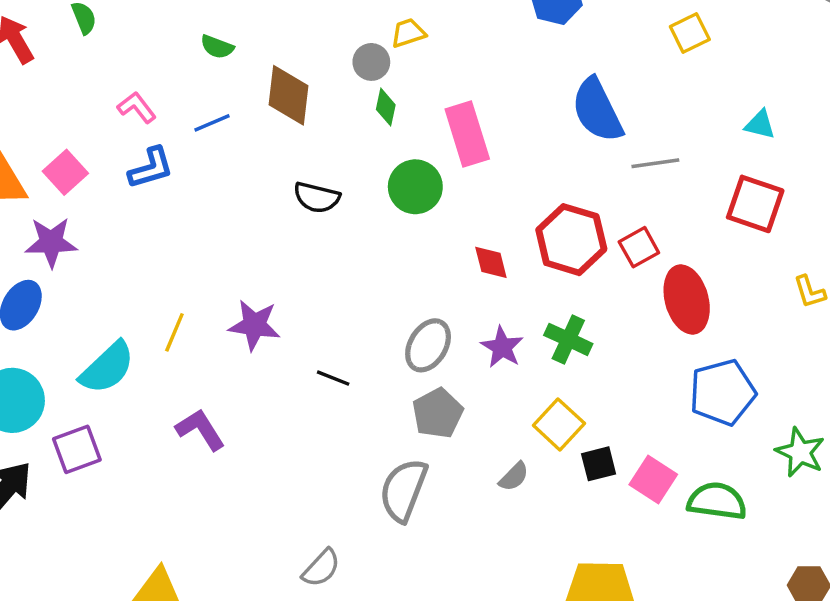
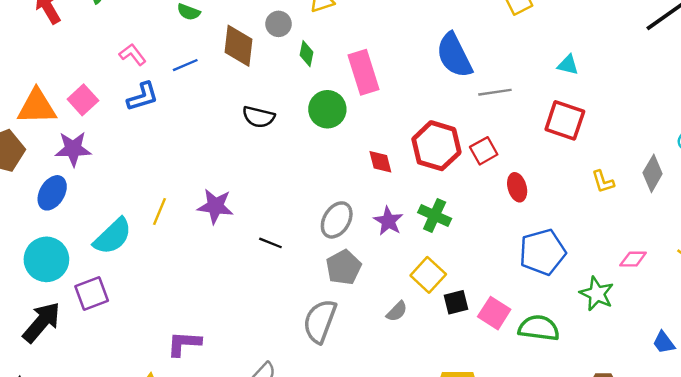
gray circle: (371, 62) -> (279, 24), moved
red ellipse: (687, 299) -> (517, 187), size x0.6
purple L-shape: (200, 430) -> (184, 344), moved, turned -54

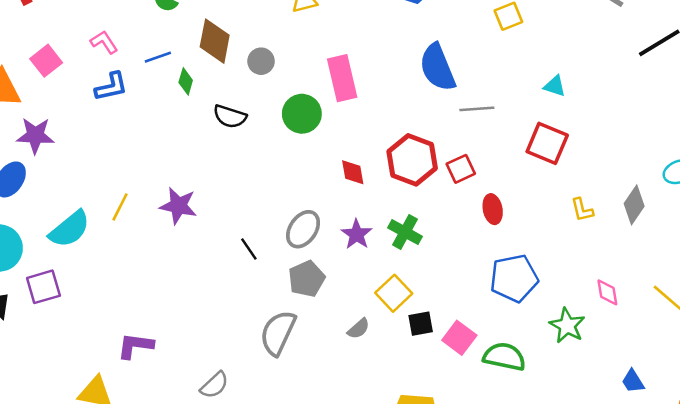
gray circle: (279, 24) -> (261, 61), moved
green diamond: (307, 54) -> (186, 81), moved
pink square: (83, 100) -> (46, 61), moved
black line: (270, 243) -> (249, 249), moved, turned 30
pink diamond: (633, 259) -> (607, 292), turned 76

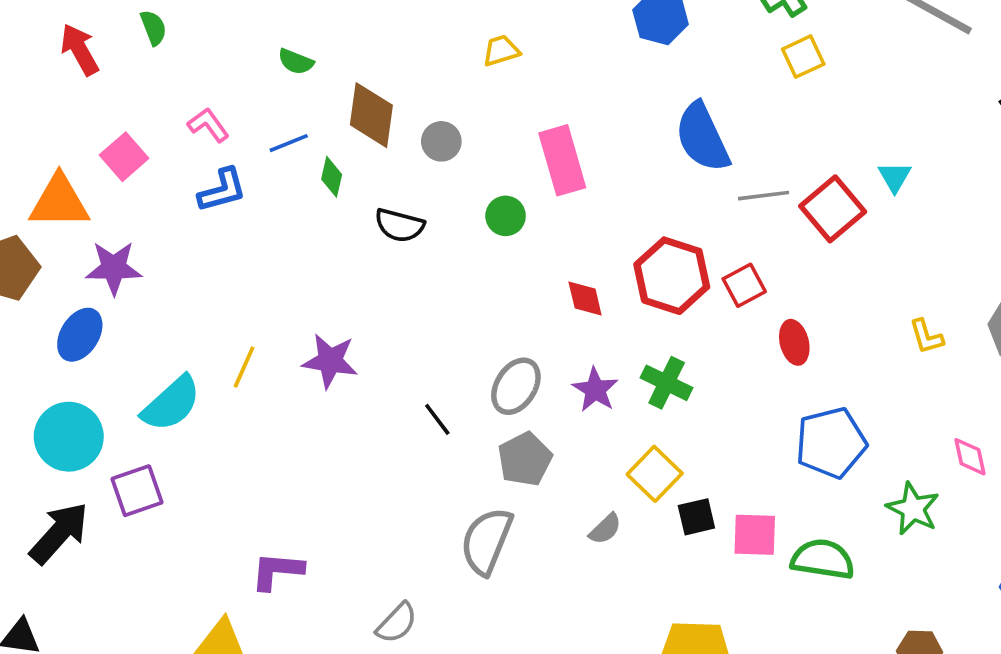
cyan triangle: (555, 86) -> (895, 177), moved, turned 45
green circle: (302, 114) -> (506, 216), size x0.7
red square: (547, 143) -> (833, 209), moved, turned 30
pink square: (459, 338) -> (755, 535), turned -32

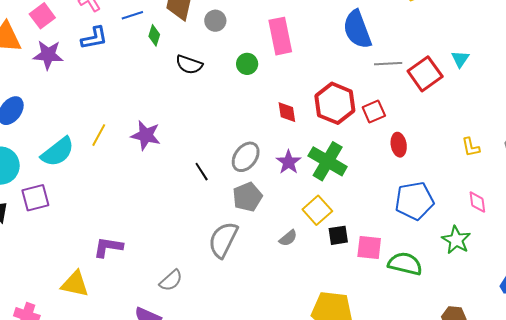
purple star: (114, 268) -> (48, 55), moved
green cross: (667, 383) -> (328, 161), size x1.4
pink diamond: (970, 457) -> (477, 202), moved

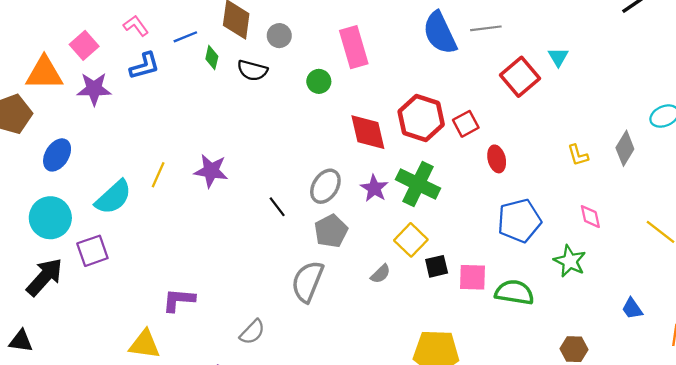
gray line: (388, 64) -> (486, 28), moved
black semicircle: (189, 65) -> (252, 70), moved
red diamond: (287, 112) -> (368, 132), size x1.6

